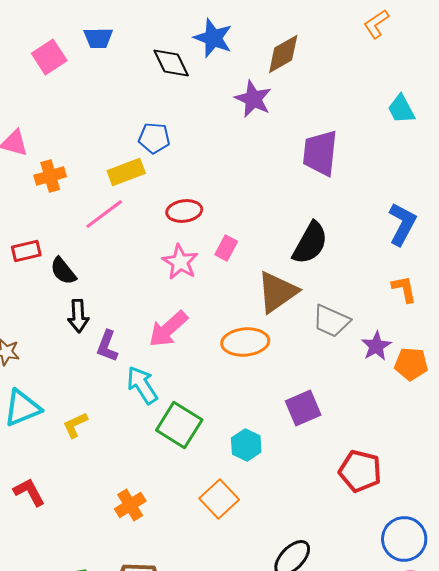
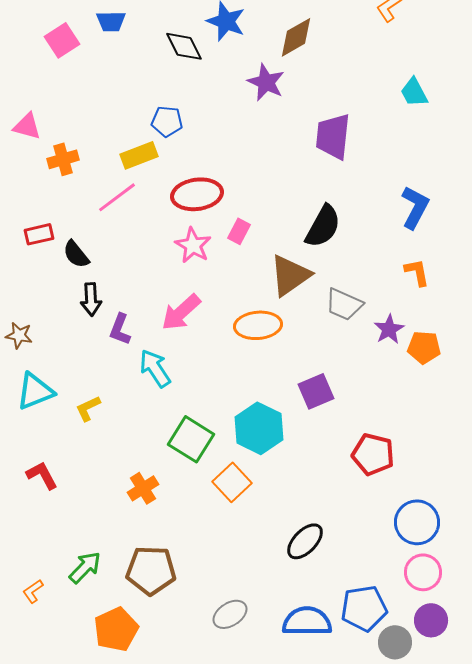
red ellipse: (184, 211) -> (197, 194), size x1.4
green square: (179, 425) -> (191, 439), moved
cyan hexagon: (246, 445) -> (259, 428), size x1.6

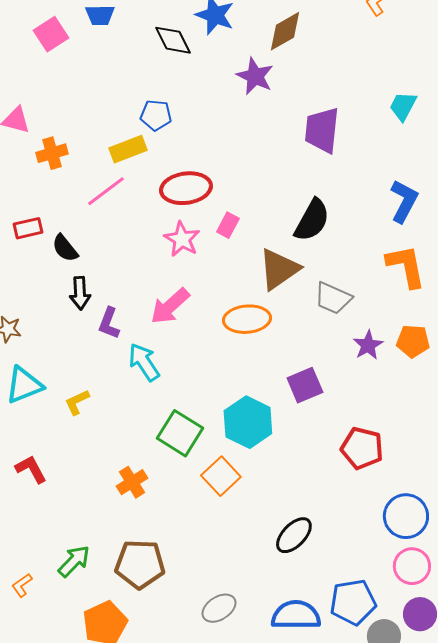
cyan trapezoid: (414, 92) -> (403, 106), moved, turned 56
orange L-shape: (417, 272) -> (406, 266), size x1.6
purple star: (389, 329) -> (368, 345), moved

